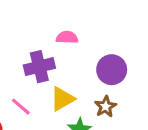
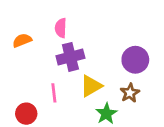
pink semicircle: (67, 37) -> (61, 28), moved, turned -90
pink line: (21, 107) -> (54, 93), turned 42

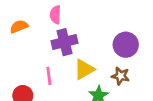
brown star: (130, 93) -> (121, 76), turned -30

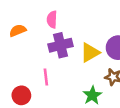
yellow triangle: (84, 69) -> (90, 53), moved

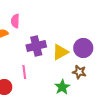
pink semicircle: (52, 20) -> (15, 21), moved

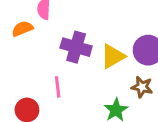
purple cross: (36, 46) -> (76, 47), turned 30

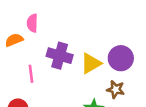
pink line: (58, 87) -> (31, 74), moved

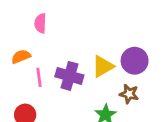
orange semicircle: (14, 40) -> (21, 57), moved
purple cross: (60, 56) -> (69, 76), moved

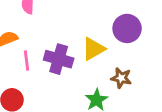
purple circle: (135, 61) -> (127, 28), moved

